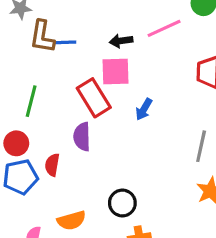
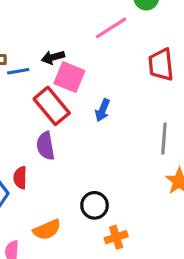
black arrow: (121, 41) -> (53, 57), moved
blue line: (65, 42) -> (18, 71), moved
pink square: (115, 71) -> (69, 77), turned 32

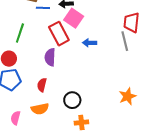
blue arrow: (102, 110) -> (90, 43), turned 56
gray line: (164, 139) -> (125, 41), moved, turned -30
red semicircle: (20, 178) -> (42, 85), moved

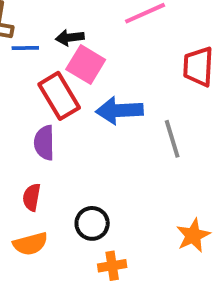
gray line: (125, 41) -> (172, 139), moved
blue arrow: (90, 43) -> (119, 111), size x1.6
orange star: (127, 96) -> (193, 235), moved

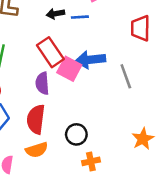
blue line: (25, 48) -> (80, 17), moved
pink square: (86, 64) -> (69, 69), moved
red semicircle: (32, 197) -> (36, 119), size x1.6

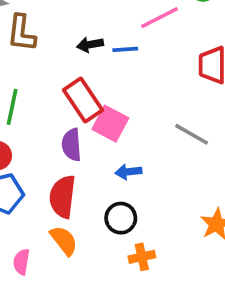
blue arrow: (90, 60) -> (128, 172), moved, size x0.6
gray line: (126, 76) -> (192, 134), turned -40
orange semicircle: (37, 150) -> (64, 240), turned -110

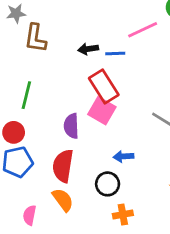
red rectangle: (83, 100) -> (104, 86), moved
blue arrow: (128, 172) -> (123, 156), moved

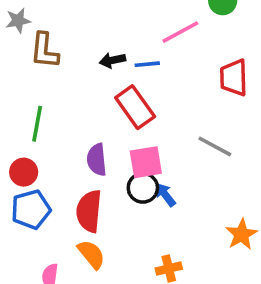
pink square: (102, 111) -> (146, 162), moved, turned -36
blue arrow: (123, 156) -> (165, 195), turned 60
black circle: (108, 184) -> (143, 188), moved

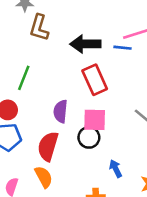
black arrow: (112, 60) -> (85, 44), size x1.6
blue line: (147, 64) -> (122, 48), moved
blue arrow: (165, 195) -> (116, 169), moved

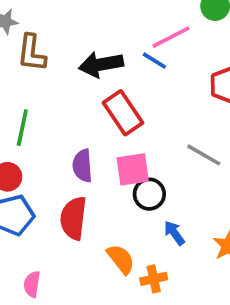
blue line: (122, 48) -> (154, 61), turned 36
black circle: (89, 137) -> (149, 194), moved
orange semicircle: (44, 177) -> (121, 259), moved

